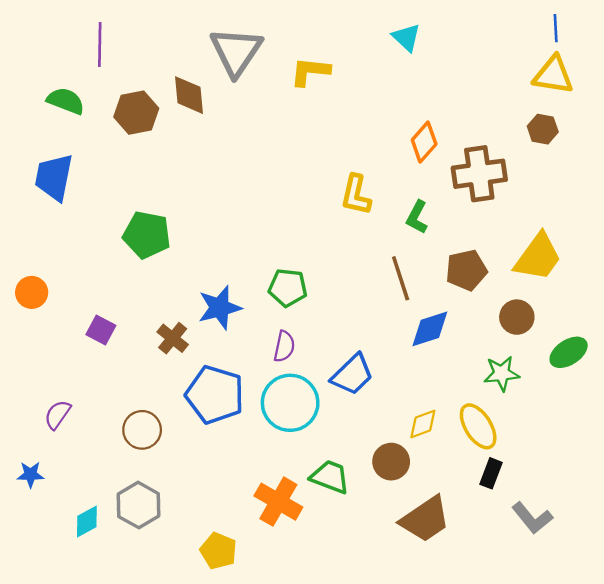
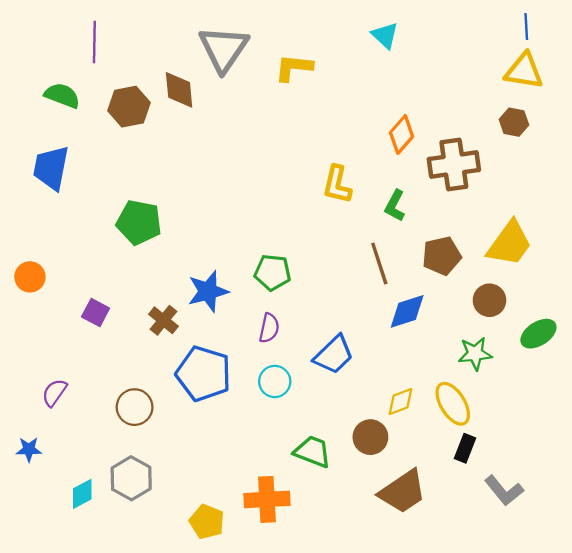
cyan circle: (290, 403) -> (275, 381), size x0.6
orange cross: (278, 502) -> (267, 499), moved, turned -33

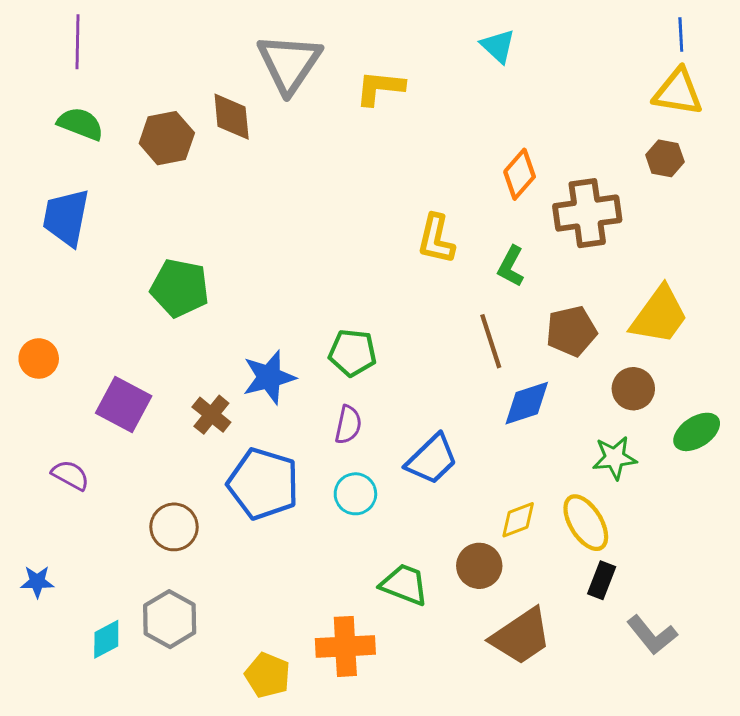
purple line: (94, 42) -> (78, 42), moved
purple square: (96, 312) -> (124, 405), size x1.5
purple semicircle: (54, 393) -> (70, 475), moved, turned 84

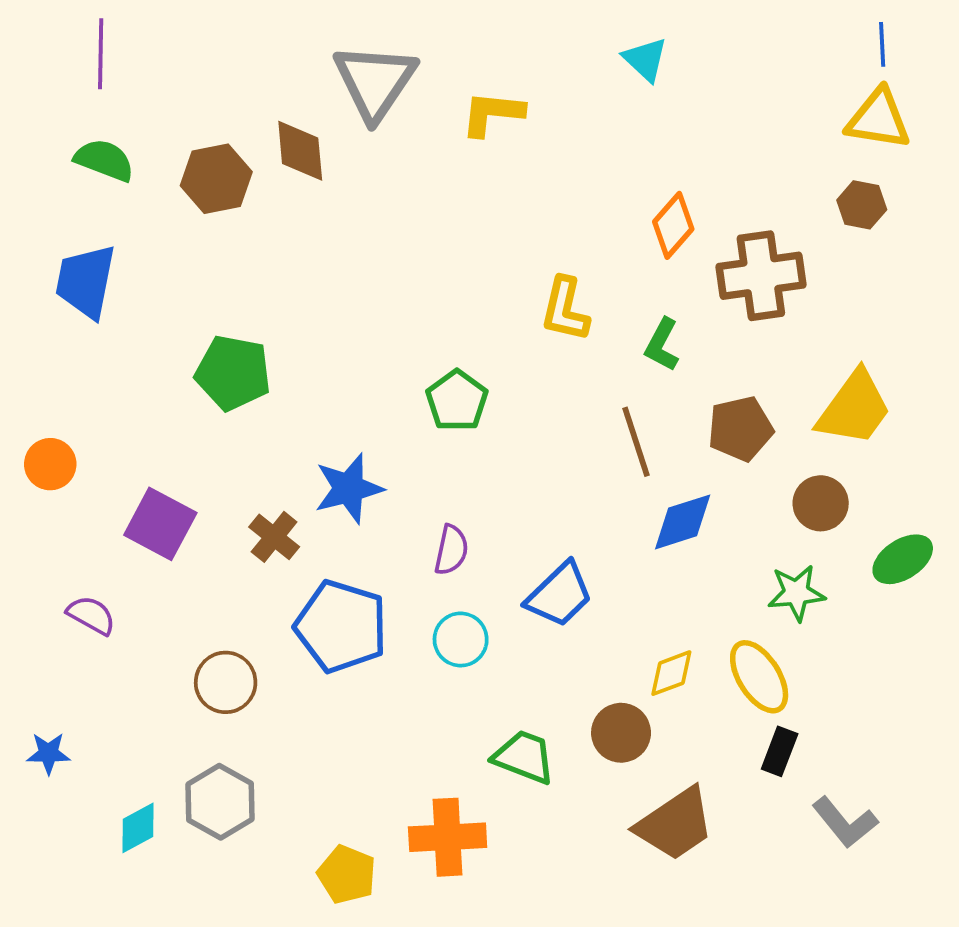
green pentagon: (353, 353) -> (457, 401), moved, turned 30

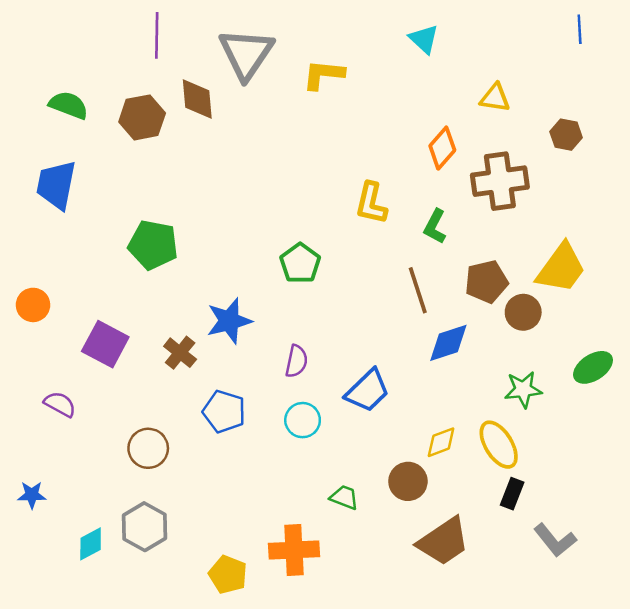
purple line: (101, 54) -> (157, 35), moved
yellow triangle: (878, 119) -> (495, 98), moved, size x0.7
brown circle: (821, 503) -> (523, 312), moved
blue pentagon: (341, 626) -> (224, 412), size x0.7
green trapezoid: (524, 757) -> (344, 497), size x0.7

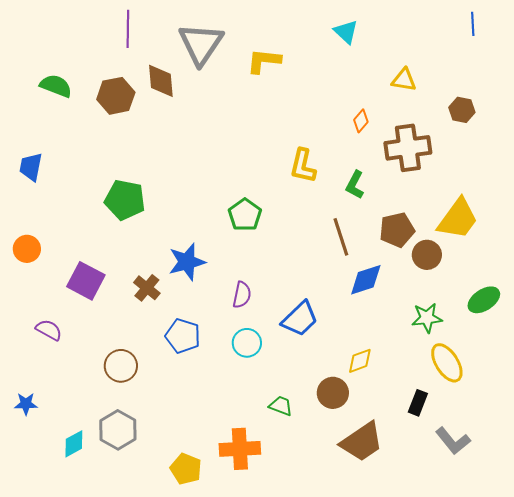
orange diamond: (442, 148) -> (361, 121), size x0.7
blue trapezoid: (56, 185) -> (31, 167), moved, size x0.7
yellow ellipse: (499, 445) -> (447, 363), moved

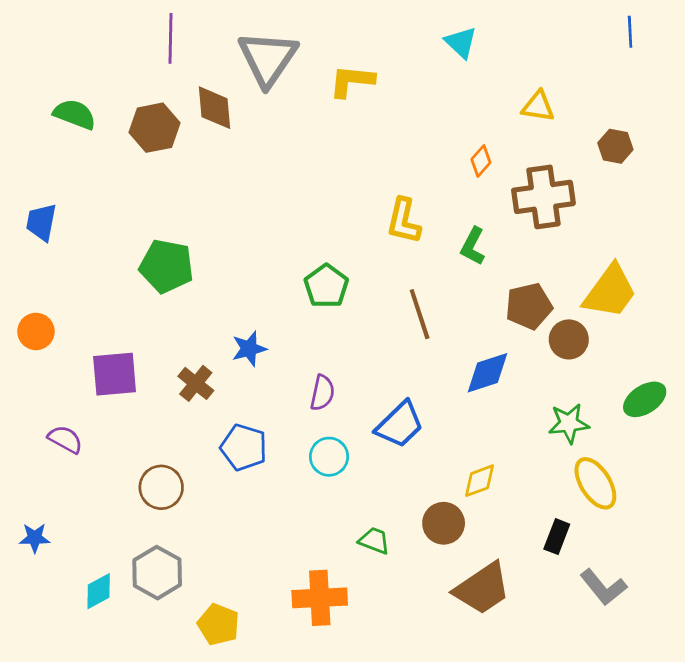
brown line: (341, 237) -> (420, 314), moved
blue star: (187, 262) -> (249, 349), size x0.7
purple square: (86, 281) -> (115, 374), turned -33
yellow pentagon: (186, 469) -> (218, 624), moved

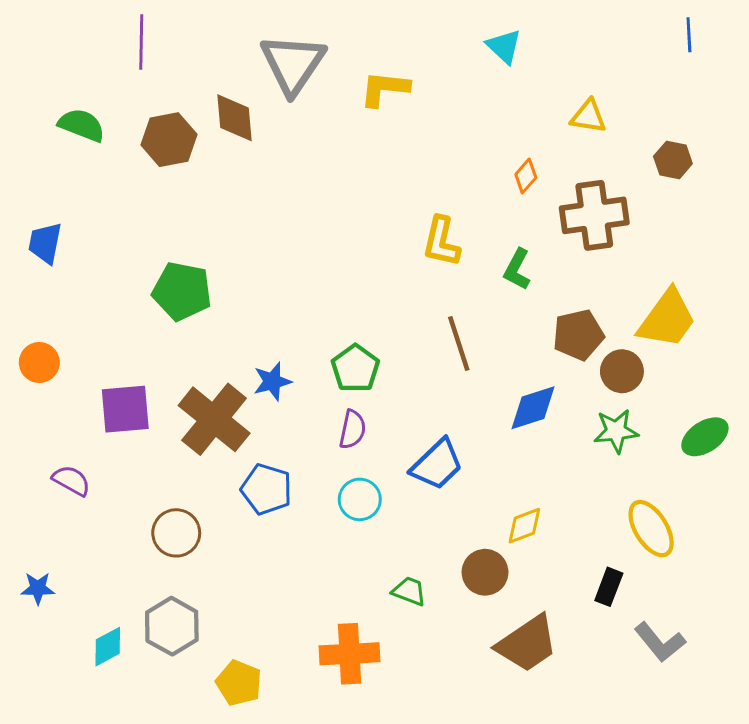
purple line: (170, 38) -> (141, 42), moved
green pentagon: (326, 286) -> (355, 368), moved
brown cross: (196, 383) -> (214, 419), size x1.8
green star: (569, 423) -> (616, 431), moved

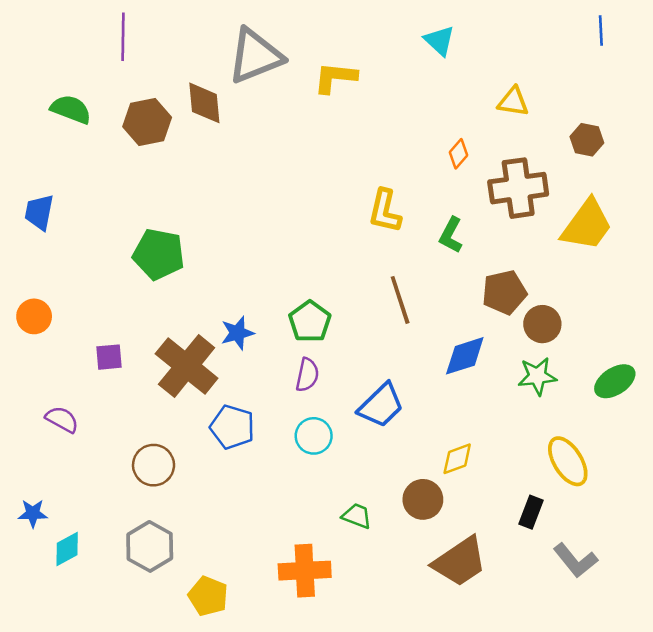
gray triangle: (293, 64) -> (255, 56), turned 34
yellow trapezoid: (667, 319) -> (587, 225), moved
purple square: (125, 409) -> (109, 357), size x0.6
cyan diamond: (108, 647) -> (67, 549), moved

